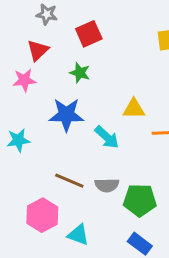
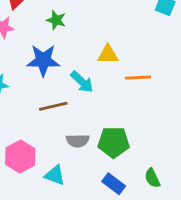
brown line: (69, 181) -> (53, 106), moved, turned -36
gray semicircle: (107, 185) -> (78, 141), moved

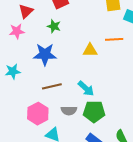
orange line: (138, 78) -> (114, 39), moved
cyan arrow: (82, 82) -> (86, 88), moved
pink hexagon: (20, 156) -> (38, 114), moved

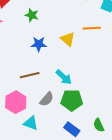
yellow triangle: (90, 50) -> (68, 39), turned 42
blue star: (45, 54) -> (39, 44), moved, size x0.7
gray semicircle: (69, 111) -> (47, 99), turned -49

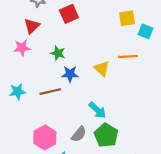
green star: (32, 15) -> (58, 53), moved
brown line: (30, 75) -> (50, 92), moved
green pentagon: (72, 100) -> (106, 135), turned 30

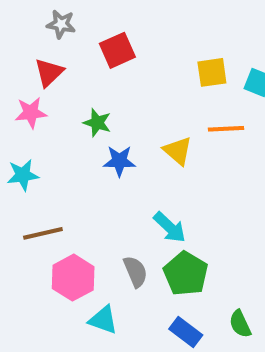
yellow square: (127, 18) -> (212, 72), moved
cyan star: (18, 92) -> (23, 175), moved
brown line: (50, 92) -> (43, 233), moved
gray semicircle: (79, 134) -> (135, 272), turned -63

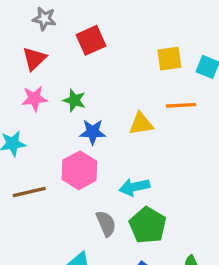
pink star: (31, 113) -> (34, 99), moved
yellow triangle: (178, 151) -> (141, 124), turned -50
cyan arrow: (170, 227) -> (134, 187), turned 124
pink hexagon: (73, 278) -> (79, 170), moved

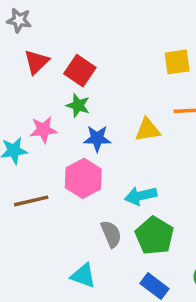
gray star: (44, 19) -> (19, 20), moved
red square: (91, 40) -> (80, 71), moved, turned -32
pink star: (34, 99) -> (43, 130), moved

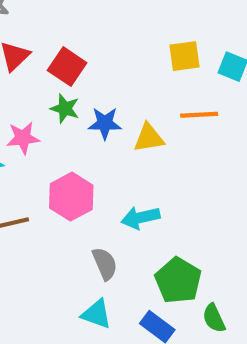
blue star: (97, 138) -> (105, 123), moved
green pentagon: (155, 236) -> (178, 280), moved
cyan triangle: (83, 276) -> (96, 314), moved

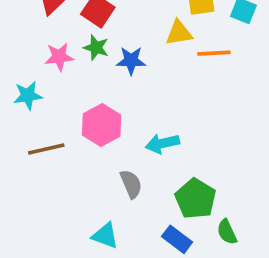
pink star: (23, 138) -> (59, 57), moved
yellow triangle: (149, 138) -> (179, 33), moved
cyan triangle: (96, 314) -> (105, 236), moved

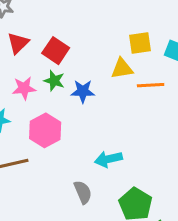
pink hexagon: (102, 125) -> (45, 130), moved

